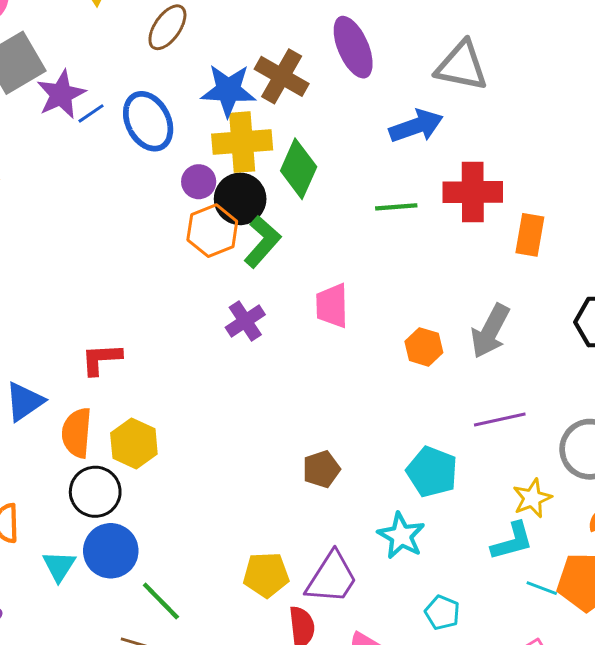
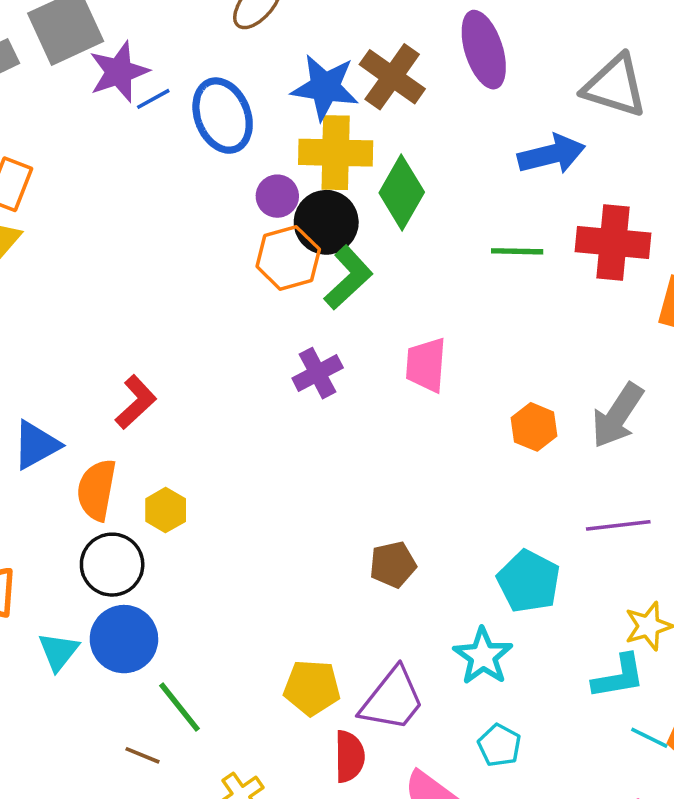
red L-shape: (101, 359) -> (136, 402), turned 135
yellow hexagon: (134, 444) -> (166, 510), size x0.7
cyan pentagon: (442, 613) -> (499, 745), moved

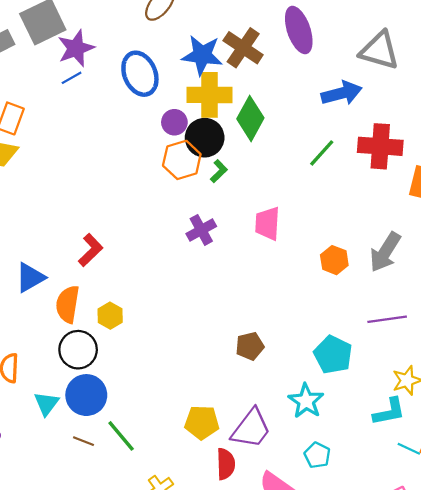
blue line: (153, 99) -> (72, 78), moved
green line: (517, 251) -> (322, 153), turned -48
green L-shape: (348, 278) -> (219, 171), size x0.6
brown line: (142, 755) -> (84, 441), moved

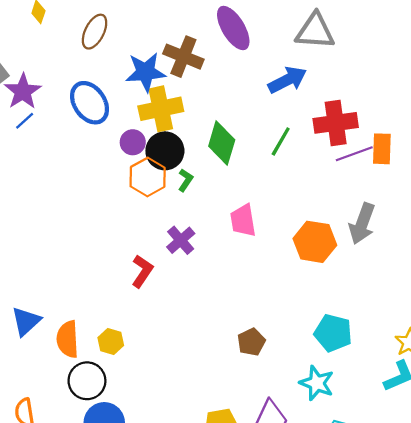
green diamond: (250, 118) -> (222, 143), moved
red L-shape: (91, 250) -> (142, 271), moved
orange hexagon: (334, 260) -> (315, 242), size x1.5
purple line: (387, 319) -> (354, 154), moved

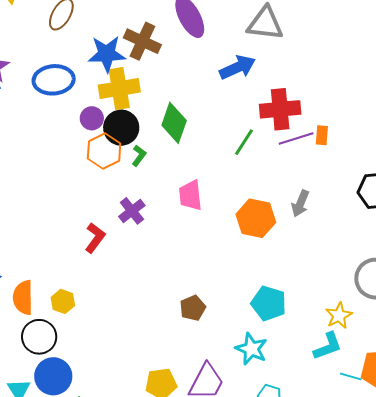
blue ellipse: (90, 103) -> (54, 80), turned -63
green line: (281, 141) -> (244, 142), moved
orange rectangle: (382, 149) -> (322, 135), size x0.7
gray arrow: (362, 224) -> (300, 203), size x0.7

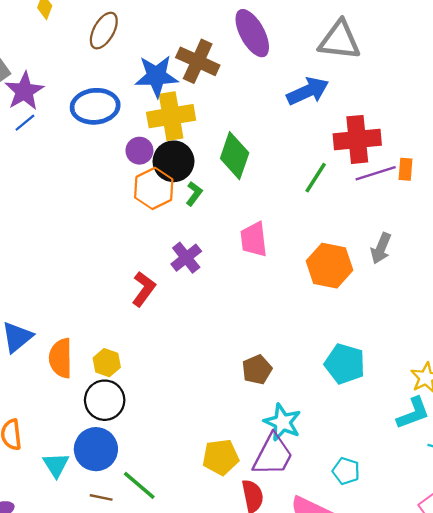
black circle: (39, 337) -> (105, 400), moved
cyan star: (251, 349) -> (283, 422), moved

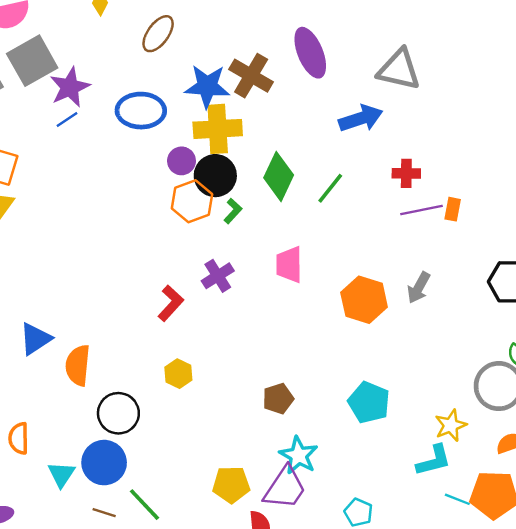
red cross: (357, 139) -> (406, 173), size x0.6
green line: (316, 178) -> (330, 188), moved
yellow hexagon: (107, 363) -> (178, 374), moved

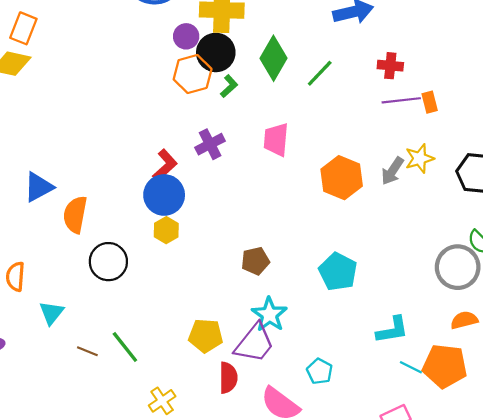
orange rectangle: (453, 209) -> (430, 102), turned -30
yellow star: (451, 425) -> (420, 158), moved
blue circle: (104, 463) -> (164, 195), moved

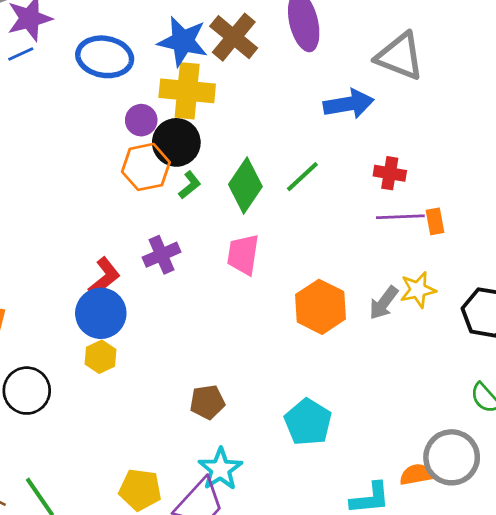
green diamond: (274, 58) -> (245, 186), moved
gray circle: (458, 267) -> (452, 457), moved
orange semicircle: (464, 320) -> (417, 475), moved

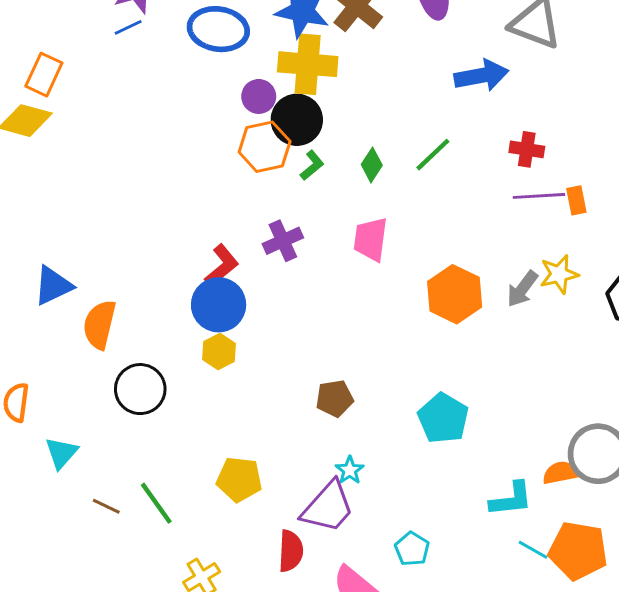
green diamond: (245, 186) -> (372, 165), size x0.6
cyan star: (220, 469) -> (350, 470), size x0.6
yellow pentagon: (140, 490) -> (239, 479), moved

